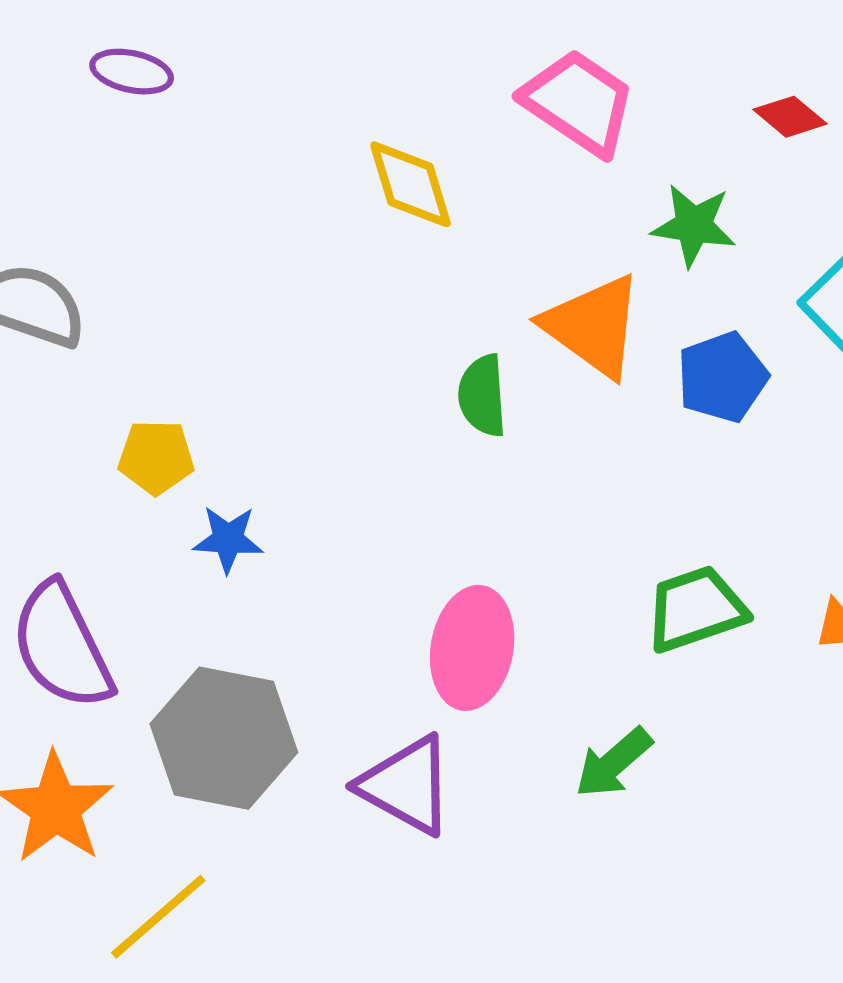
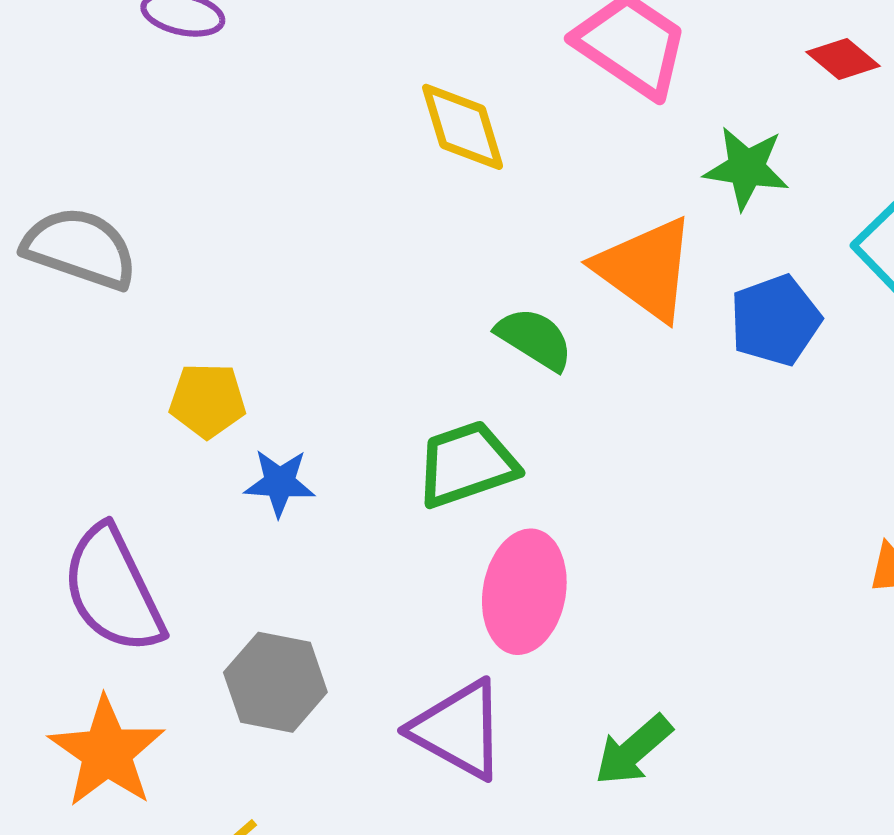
green semicircle: (482, 396) -> (535, 339), turned 126
green trapezoid: (696, 609) -> (467, 464), moved
gray hexagon: (224, 738) -> (275, 682), size x0.7
green arrow: (614, 763) -> (633, 750), moved

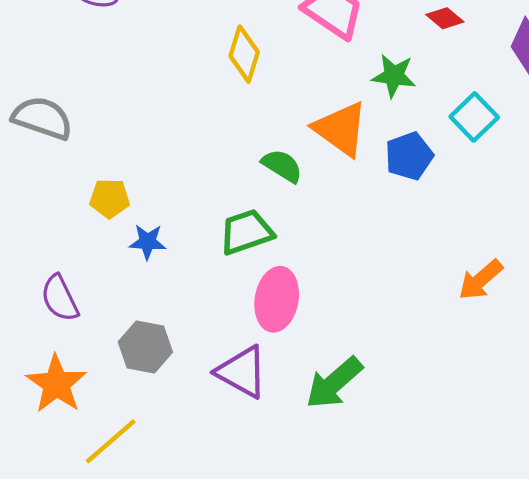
yellow diamond: (463, 127) -> (244, 54), turned 34
purple semicircle: (113, 590) -> (60, 298), size x0.7
green arrow: (633, 750) -> (334, 383), size x1.4

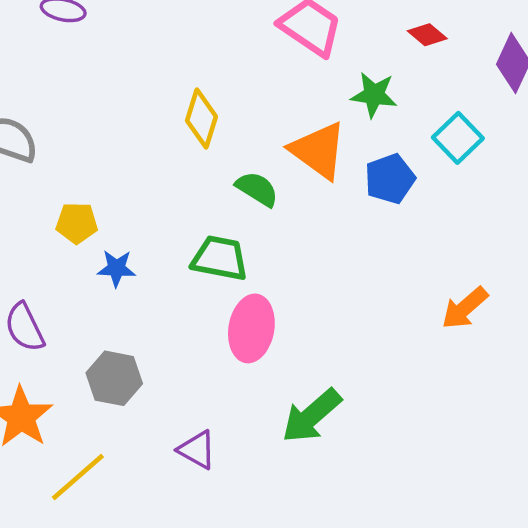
yellow diamond: (244, 54) -> (202, 119), moved
green trapezoid: (246, 232) -> (220, 258), turned 30
purple triangle: (242, 372) -> (197, 450), moved, size x0.7

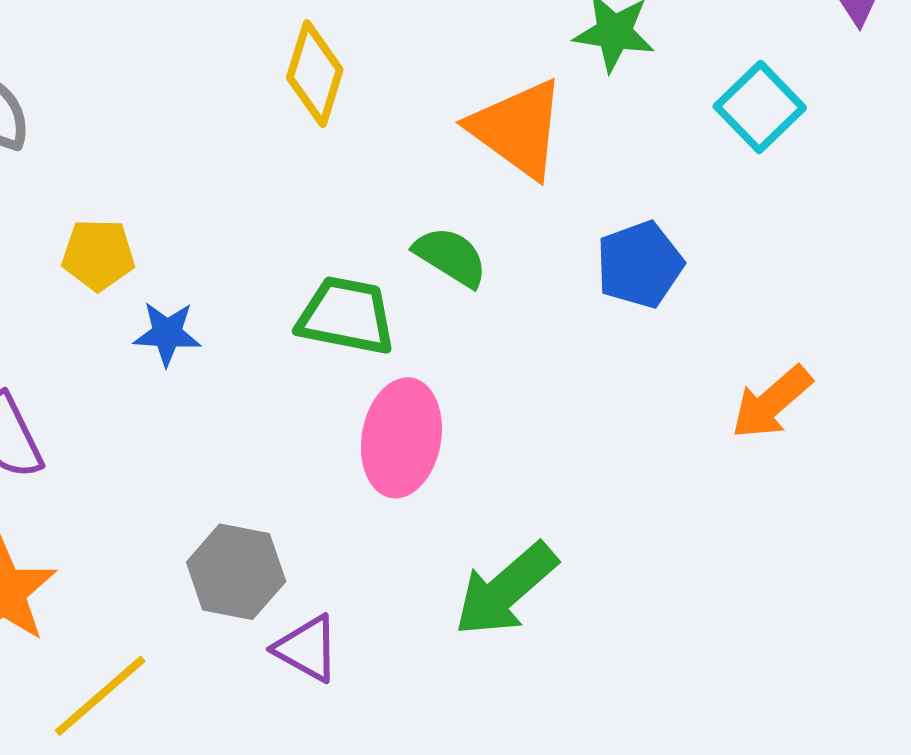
blue pentagon: (390, 179) -> (640, 265), moved
green semicircle: (257, 189) -> (451, 257), moved
gray hexagon: (114, 378) -> (236, 572), moved

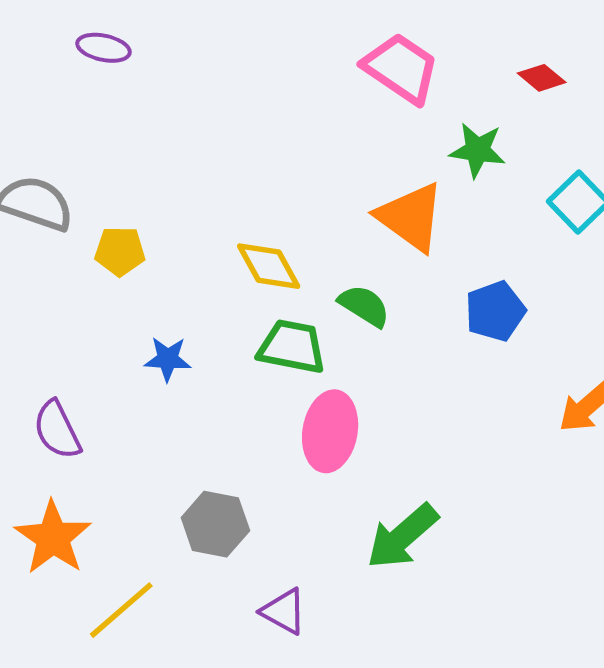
yellow diamond: (315, 74) -> (269, 266), moved, turned -46
yellow pentagon: (98, 255) -> (120, 251), moved
purple triangle: (307, 649) -> (284, 611), moved

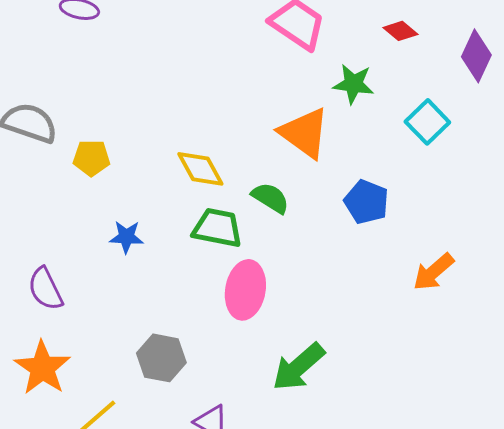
blue pentagon: (495, 311) -> (366, 202), turned -30

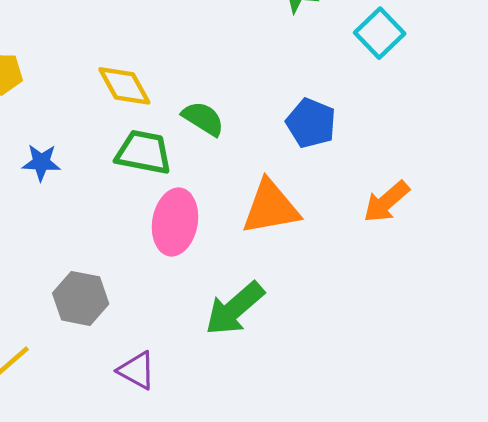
orange triangle: (304, 133) -> (271, 207), moved, turned -46

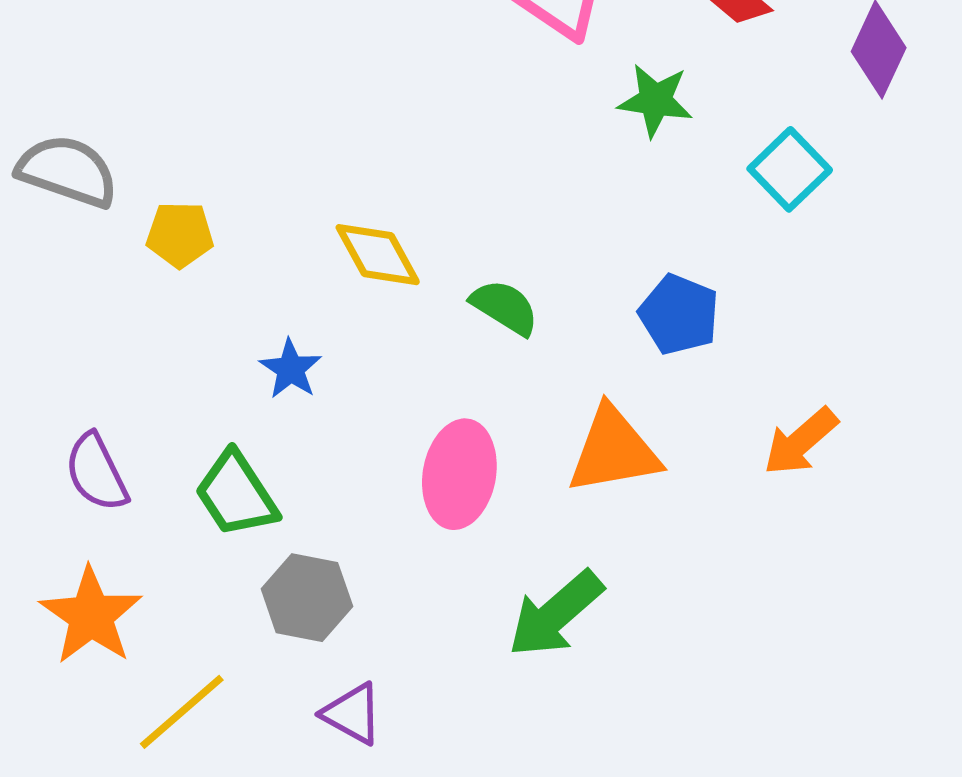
green trapezoid: (144, 152) -> (236, 494), moved, turned -134
blue star: (41, 162) -> (291, 369), moved, turned 30
purple triangle: (137, 370) -> (352, 714), moved

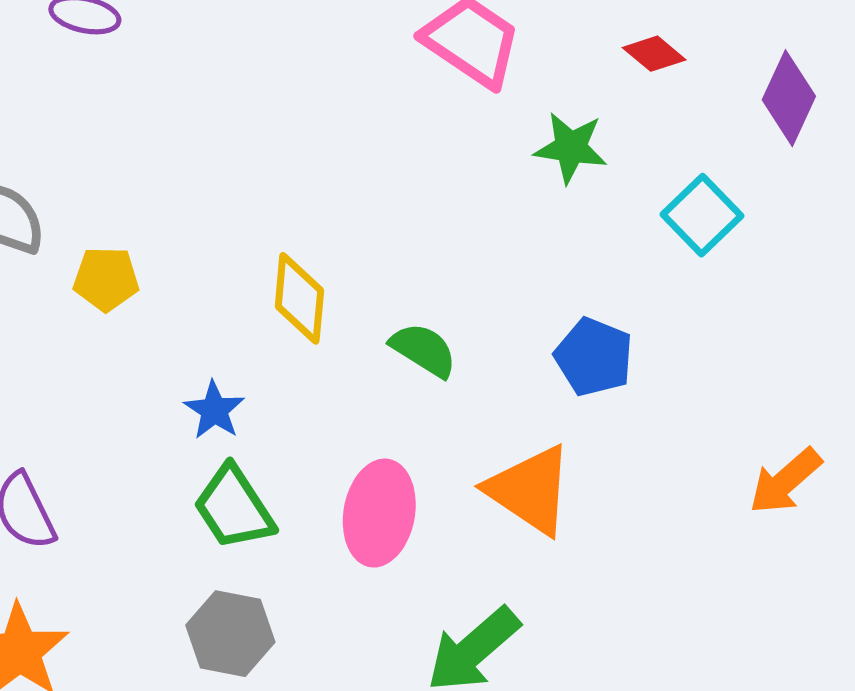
yellow diamond: (378, 255) -> (299, 298), turned 34
orange arrow: (801, 442) -> (785, 481), moved
orange triangle: (614, 451) -> (530, 490), turned 44
green trapezoid: (236, 494) -> (234, 508), moved

